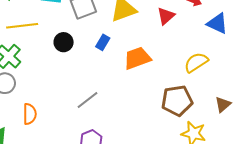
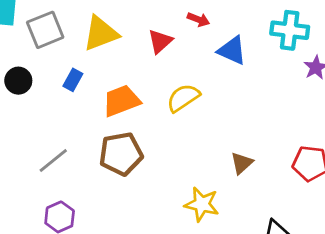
yellow semicircle: (196, 62) -> (183, 98), moved
brown pentagon: (177, 101) -> (121, 154), moved

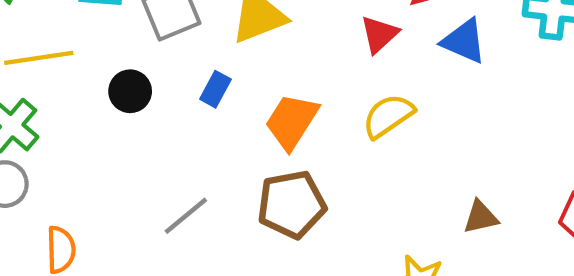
red triangle: (160, 41) -> (379, 34), moved
orange trapezoid: (121, 101) -> (292, 121), turned -36
brown triangle: (242, 163) -> (481, 217), turned 30

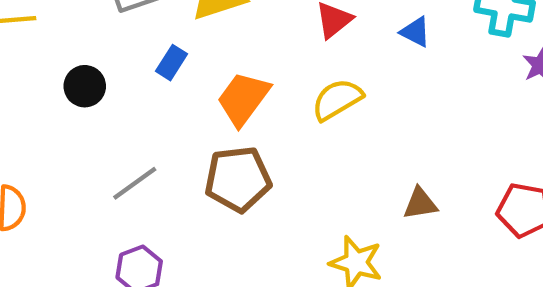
blue triangle: (464, 41) -> (415, 32), size x0.7
black circle: (130, 91) -> (85, 86), moved

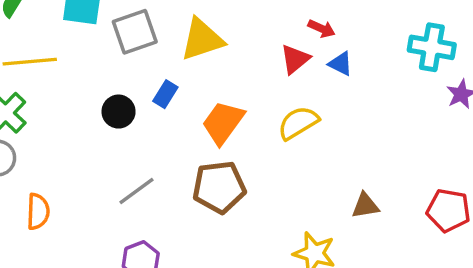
blue triangle: (415, 32) -> (341, 64), moved
black circle: (85, 86) -> (119, 112), moved

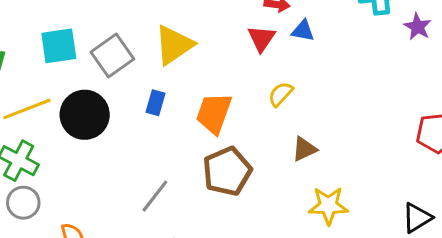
black circle: (119, 112) -> (85, 115), moved, size x1.6
yellow semicircle: (298, 123) -> (281, 94), size x0.7
brown triangle: (365, 206) -> (304, 149), moved

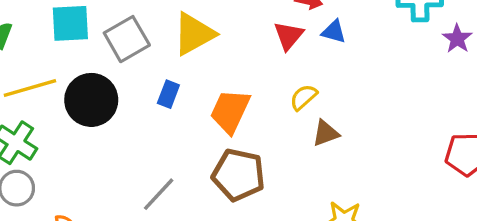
brown triangle: (304, 149) -> (326, 133), moved
brown pentagon: (227, 171) -> (238, 175), turned 30

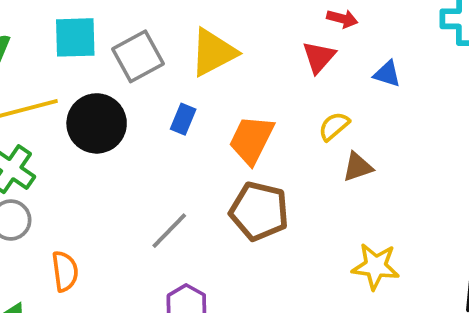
blue triangle: (334, 32) -> (387, 74), moved

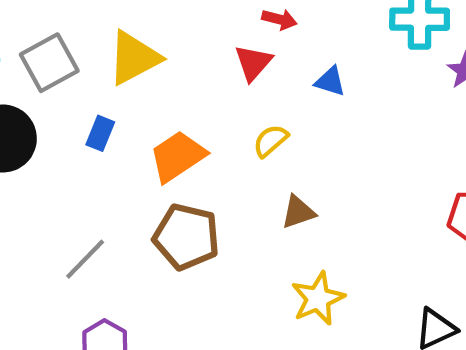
orange trapezoid: (251, 140) -> (178, 156), turned 30
brown triangle: (358, 167) -> (298, 212), moved
yellow star: (376, 266) -> (318, 299), turned -30

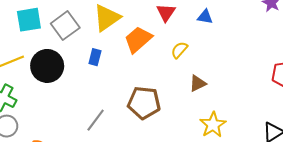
orange trapezoid: (178, 156) -> (138, 39), moved

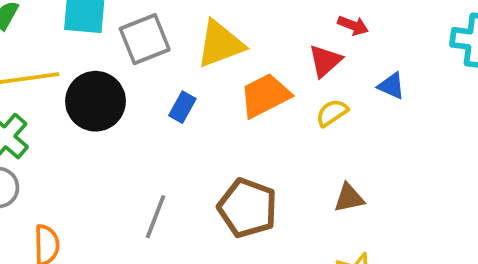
yellow semicircle: (179, 50) -> (332, 113), moved
gray line: (96, 120) -> (155, 217), turned -30

